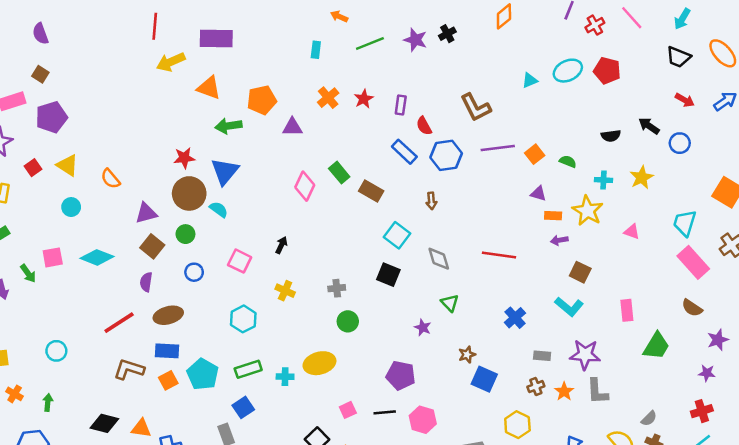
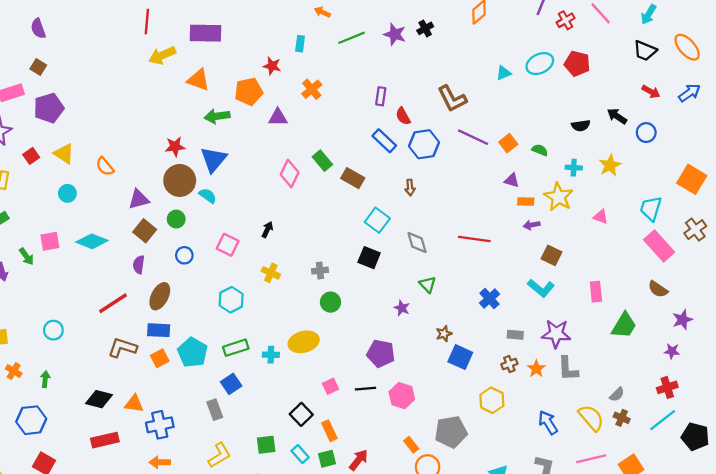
red star: (364, 99) -> (272, 66), moved, turned -30
purple line: (498, 148) -> (473, 137), turned 32
brown ellipse: (168, 315) -> (160, 296), turned -48

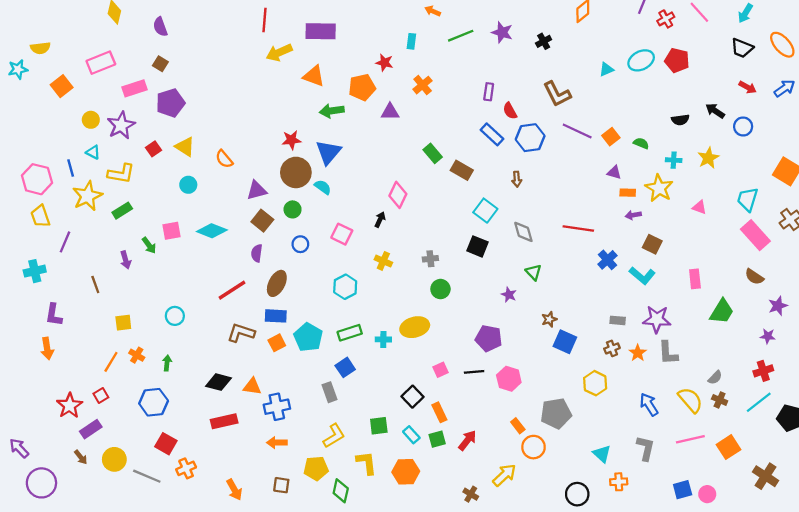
black cross: (425, 28) -> (544, 41), moved
pink diamond: (290, 173) -> (398, 195), moved
blue cross: (490, 299) -> (607, 260), moved

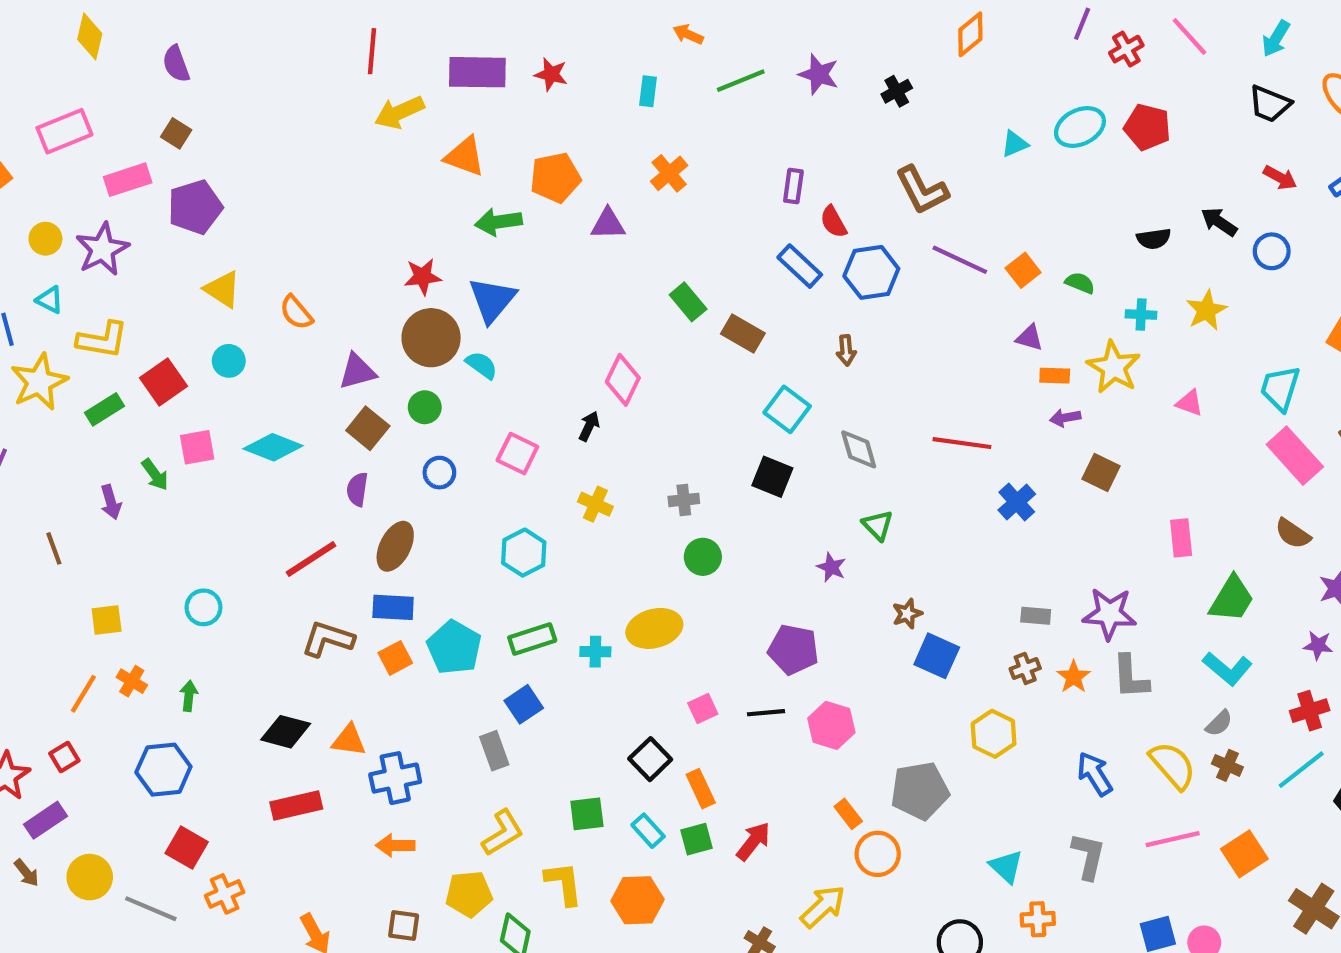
red star: (384, 63) -> (551, 74), moved
red square: (154, 149) -> (163, 382), moved, size x1.5
cyan L-shape: (642, 276) -> (1227, 668), moved

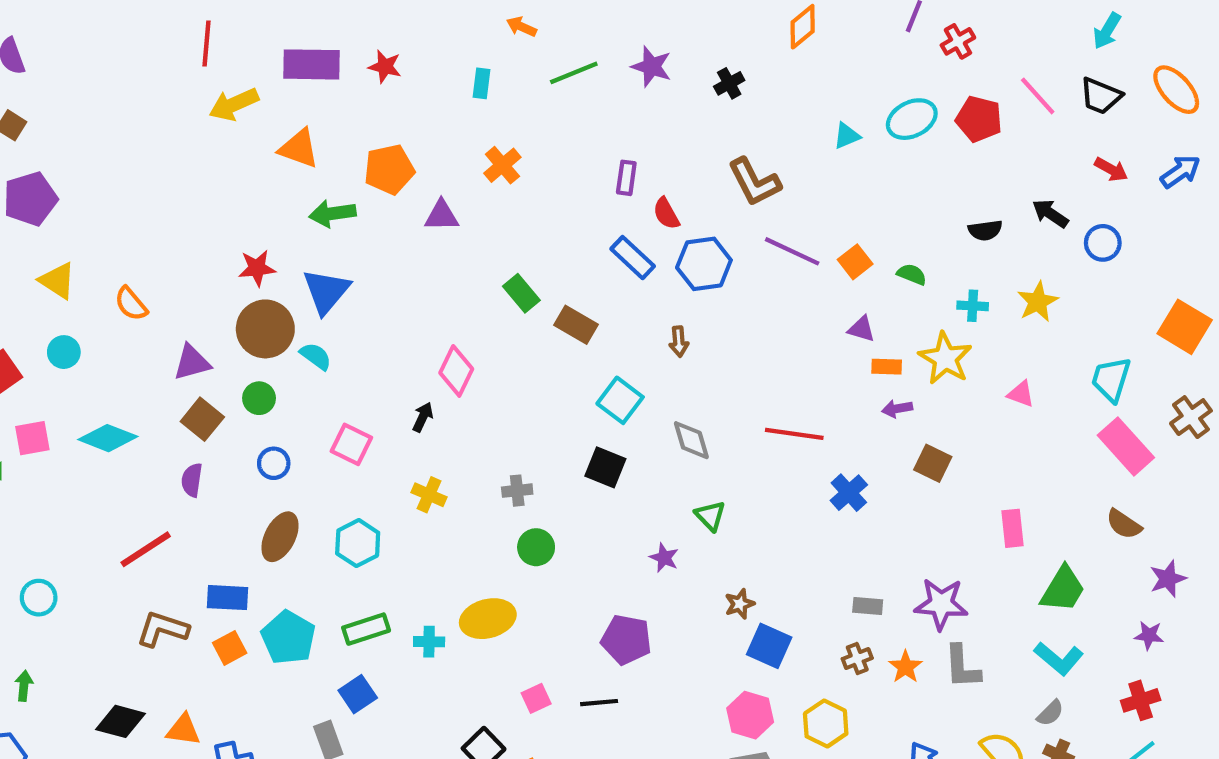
pink line: (1190, 36) -> (1038, 96), moved
brown ellipse: (395, 546) -> (280, 537), moved
pink hexagon: (831, 725) -> (750, 715), moved

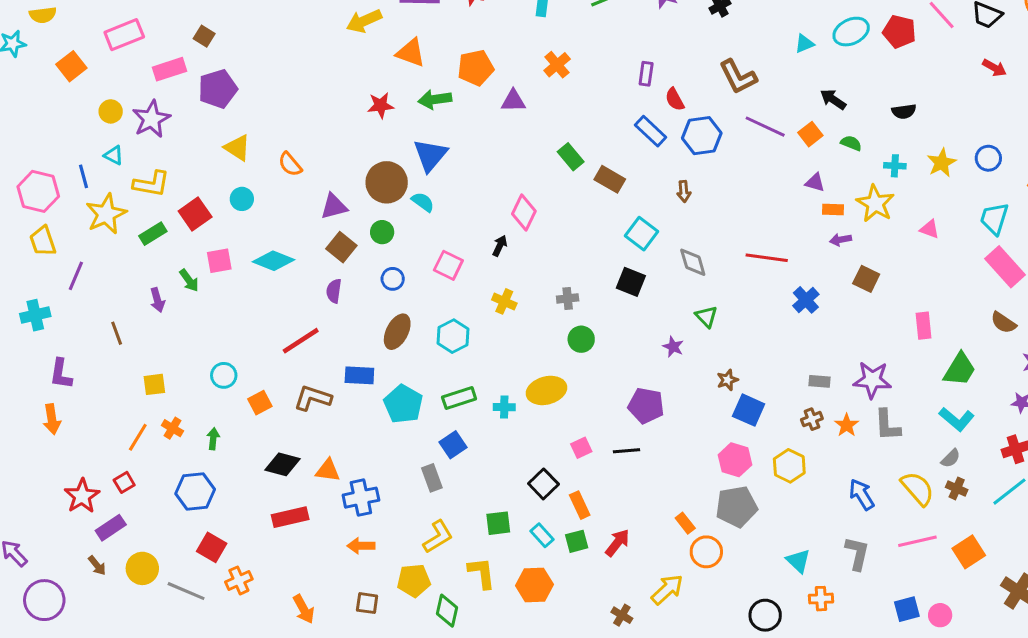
black arrow: (1050, 213) -> (833, 99), moved
blue circle: (1103, 243) -> (988, 158), moved
red star: (257, 268) -> (381, 105), moved
orange square: (230, 648) -> (260, 403), moved

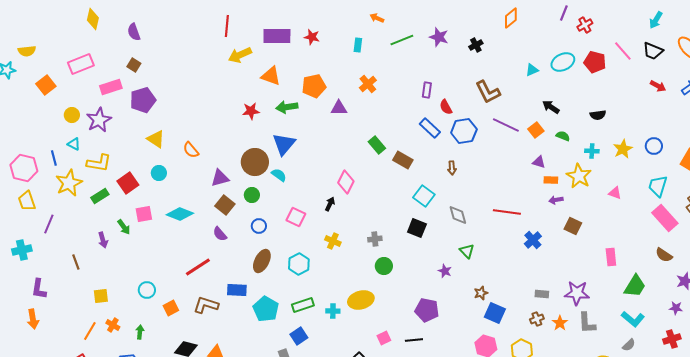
purple semicircle: (334, 291) -> (220, 234), turned -49

